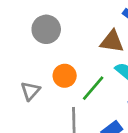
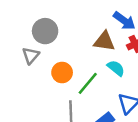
gray triangle: (30, 91) -> (31, 55), moved

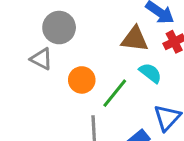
gray triangle: (31, 55) -> (41, 59), turned -42

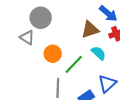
brown triangle: (135, 39) -> (90, 30), turned -30

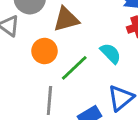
brown triangle: (90, 30) -> (66, 19), moved

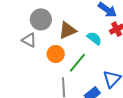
cyan semicircle: (111, 53) -> (94, 38), moved

